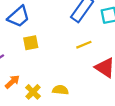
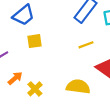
yellow semicircle: (60, 90) -> (78, 87), moved, size x1.5

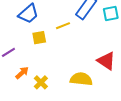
yellow line: (86, 45) -> (63, 26), moved

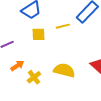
yellow semicircle: (81, 79) -> (64, 70), moved

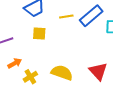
yellow line: (63, 26) -> (66, 16), moved

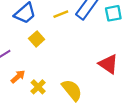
yellow square: (39, 34) -> (37, 39), turned -32
yellow semicircle: (62, 73) -> (72, 90), moved, turned 45

